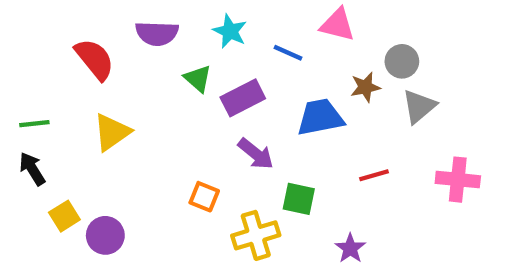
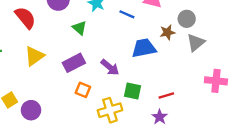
purple rectangle: (243, 98) -> (74, 63), moved
red line: (374, 175) -> (166, 95), moved

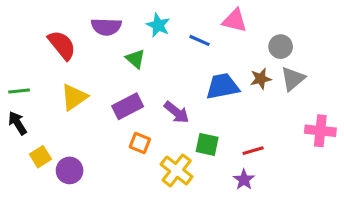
brown star: (167, 32) -> (261, 79), moved
yellow cross: (110, 110) -> (177, 170), turned -35

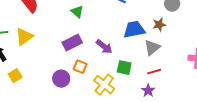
gray triangle: (293, 79) -> (152, 48), moved
yellow triangle: (74, 97) -> (24, 37), moved
purple circle: (70, 170) -> (61, 79), moved

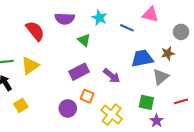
green square: (124, 68) -> (146, 102), moved
red line: (154, 72) -> (181, 101), moved

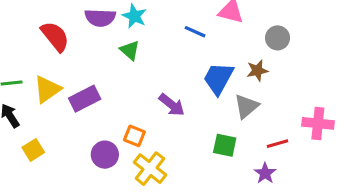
cyan star: (99, 18) -> (134, 16), moved
blue trapezoid: (142, 58) -> (218, 78), turned -50
purple rectangle: (79, 72) -> (85, 99), moved
yellow cross: (112, 115) -> (150, 169), moved
purple star: (157, 121) -> (265, 173), moved

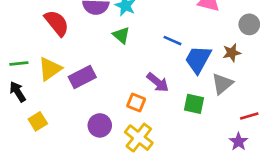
blue line: (195, 32) -> (172, 41), moved
orange square: (134, 136) -> (136, 103), moved
green square: (225, 145) -> (194, 104), moved

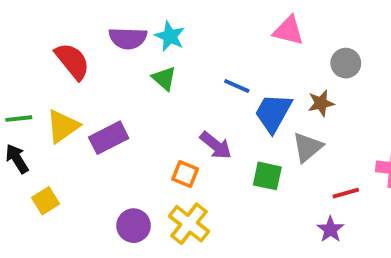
purple circle: (100, 125) -> (134, 226), moved

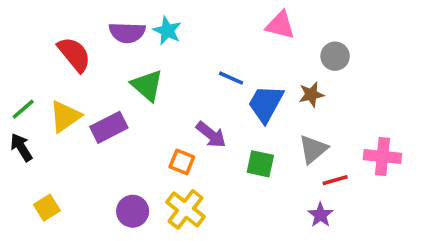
green triangle: (164, 78) -> (147, 85), moved, size x1.4
green line: (19, 119) -> (23, 109), turned -35
gray triangle: (308, 147) -> (313, 149), moved
yellow square: (46, 201) -> (47, 208), moved

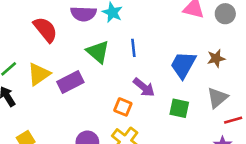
gray circle: (335, 56) -> (225, 14), moved
blue line: (231, 78) -> (133, 48), moved, turned 60

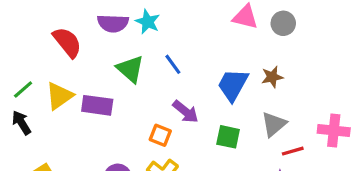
blue line: (133, 48) -> (173, 64), turned -30
purple rectangle: (70, 82) -> (97, 105), turned 35

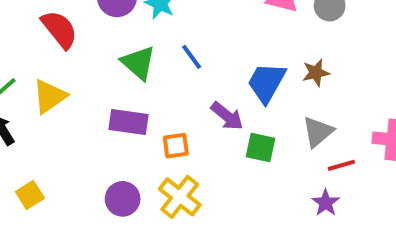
purple rectangle: (97, 105) -> (128, 122), moved
purple arrow: (185, 112) -> (227, 116), moved
orange square: (160, 135) -> (176, 146), turned -30

